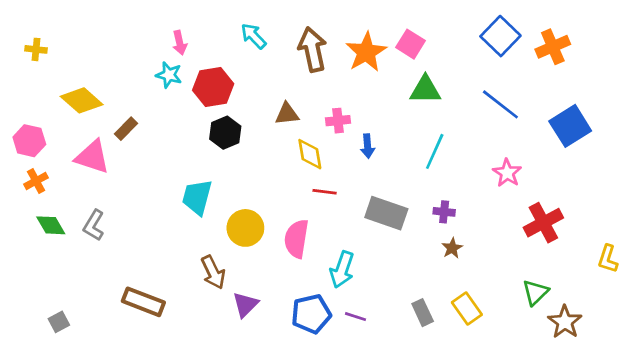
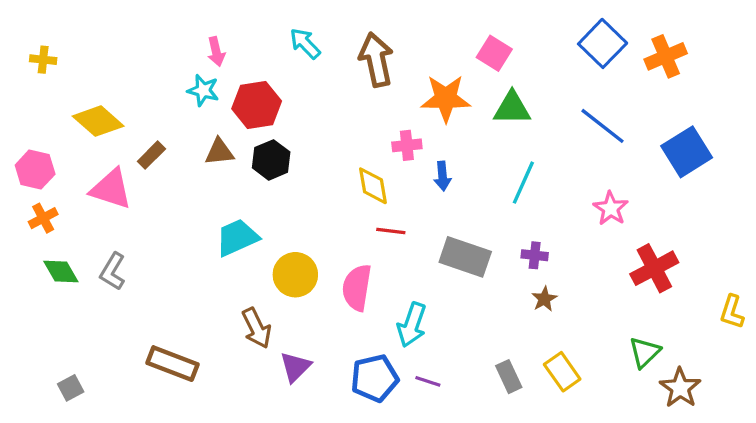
orange star: (366, 52) -> (446, 98), moved, turned 30
brown triangle: (287, 114) -> (219, 152), moved
cyan trapezoid: (197, 197) -> (237, 237), turned 51

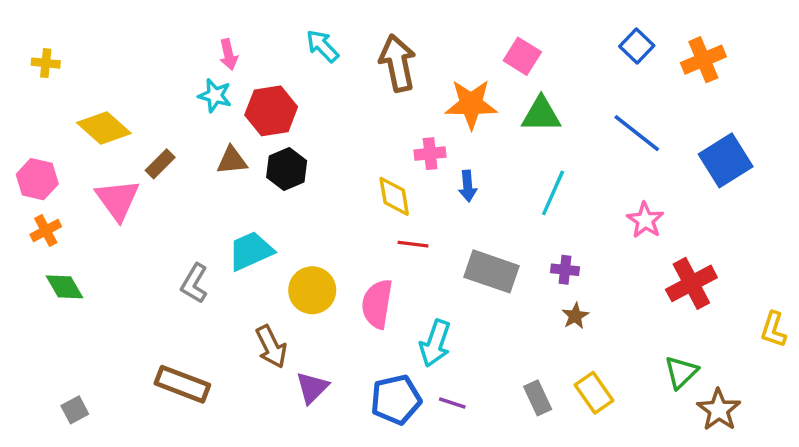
blue square: (603, 43) -> (637, 46), size x0.7
pink triangle: (111, 189) -> (117, 200), turned 36
gray L-shape: (113, 271) -> (194, 283), moved

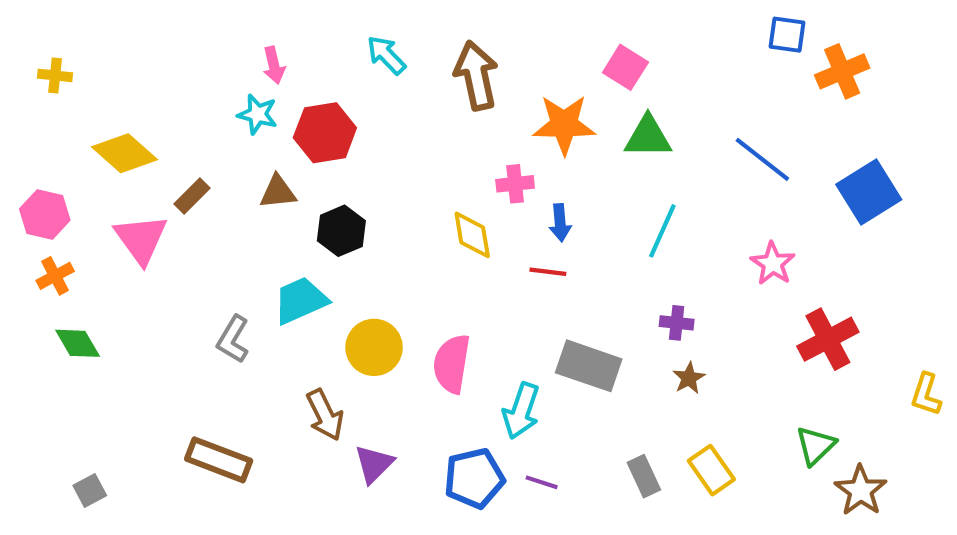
blue square: (637, 46) -> (787, 35), moved, turned -36
black hexagon: (287, 169) -> (341, 231), moved
red line: (413, 244) -> (548, 272), moved
gray rectangle: (492, 271) -> (589, 366), moved

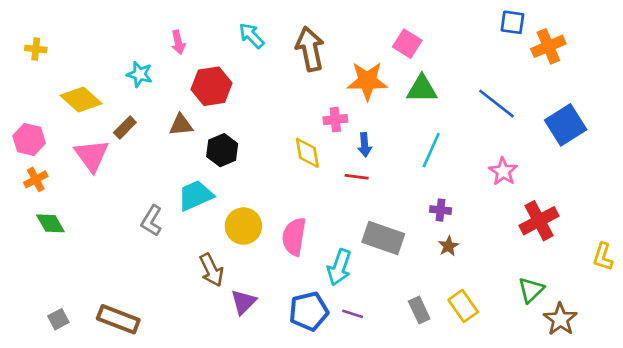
cyan star: (257, 114) -> (140, 74), moved
brown rectangle: (219, 460) -> (118, 319), moved

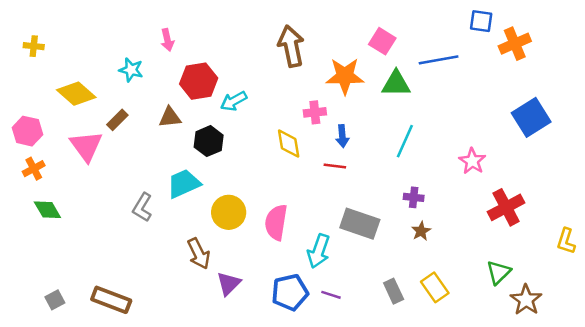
cyan arrow: (251, 36) -> (234, 101), moved, turned -75
blue line: (496, 104) -> (439, 60), moved, turned -48

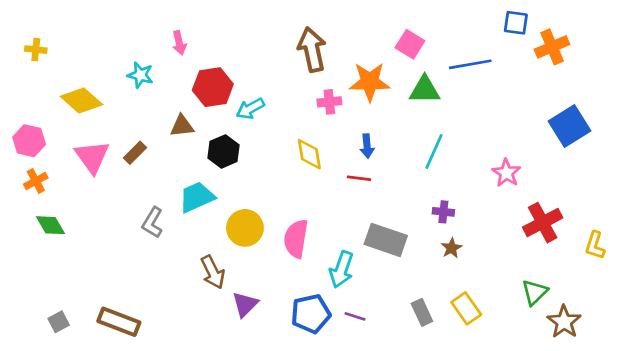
pink cross: (315, 112) -> (329, 102), moved
brown rectangle: (117, 120) -> (135, 153), moved
yellow L-shape: (566, 241) -> (595, 245), moved

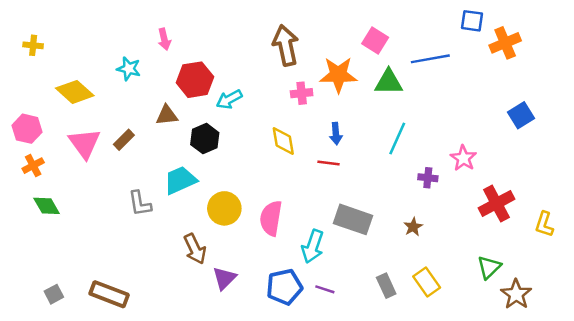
blue square: (569, 126) -> (521, 115), size x0.7
purple cross: (443, 212) -> (428, 178), moved
gray L-shape: (152, 223) -> (140, 204), turned -40

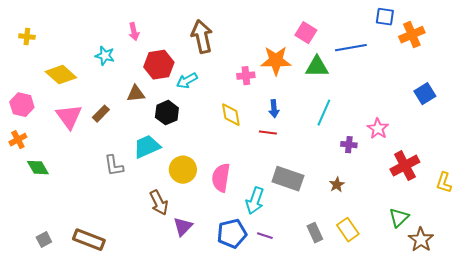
brown arrow: (286, 45) -> (202, 37), moved
orange cross: (33, 166) -> (18, 140), moved

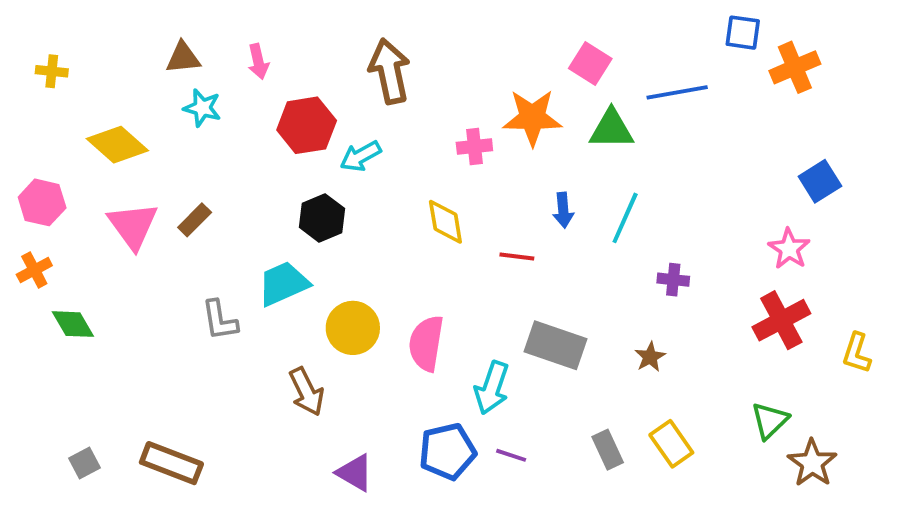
brown triangle: (136, 94) -> (183, 58), moved
blue arrow: (274, 109) -> (563, 210), moved
pink star: (378, 129) -> (789, 249), moved
purple triangle: (183, 227) -> (355, 473), moved, turned -45

